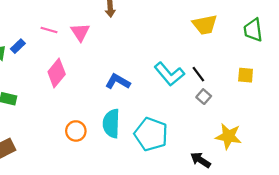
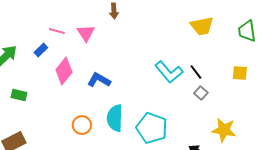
blue rectangle: (18, 46) -> (41, 50), moved
blue L-shape: (118, 82) -> (99, 80), moved

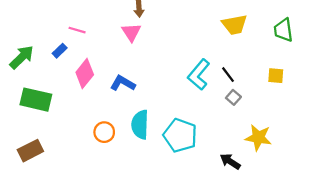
pink triangle: (86, 33) -> (131, 32), moved
cyan L-shape: (169, 72) -> (199, 75), turned 80
green rectangle: (19, 95) -> (36, 100), size x1.8

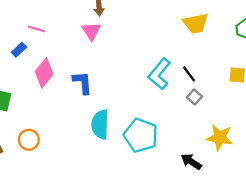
blue L-shape: (123, 83) -> (83, 83), turned 55
orange circle: (104, 132) -> (29, 140), moved

